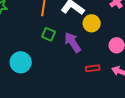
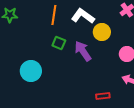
red rectangle: (93, 68) -> (103, 96), moved

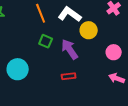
orange line: (54, 15) -> (41, 13), turned -30
red rectangle: (103, 96) -> (69, 76), moved

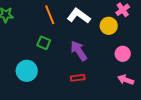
yellow circle: (89, 30) -> (109, 26), moved
green square: (46, 41) -> (44, 43), moved

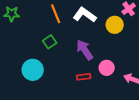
green square: (44, 43) -> (50, 42), turned 32
pink circle: (123, 54) -> (107, 68), moved

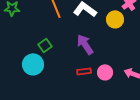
green square: (50, 42) -> (45, 45), moved
pink circle: (107, 68) -> (105, 72), moved

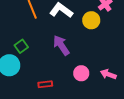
red rectangle: (84, 71) -> (45, 84), moved

